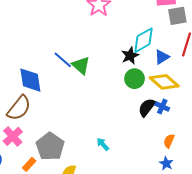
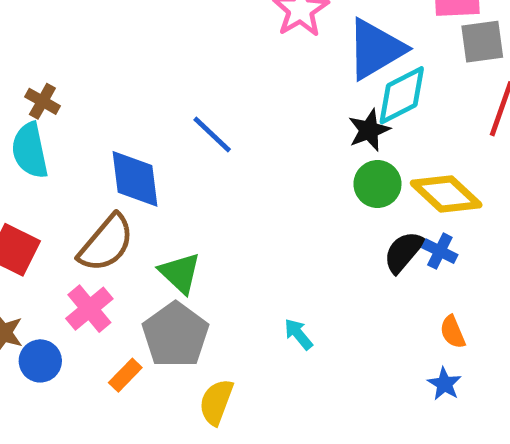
blue triangle: (162, 57) -> (376, 49), moved, size x1.8
green triangle: (81, 65) -> (180, 273), moved
orange semicircle: (169, 141) -> (453, 332), turned -48

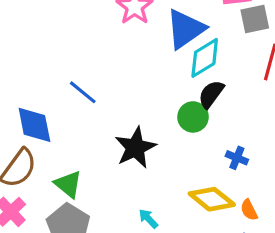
black star: (369, 130) -> (135, 148), moved, size x1.5
yellow diamond: (446, 194) -> (212, 199), moved
black semicircle: (404, 252) -> (211, 94), moved

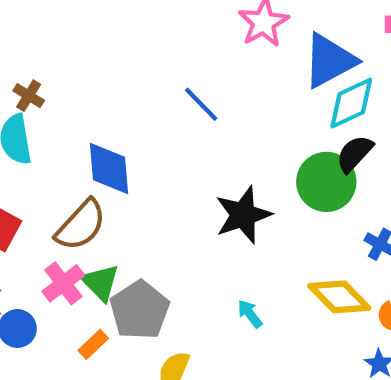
blue line: (83, 92) -> (201, 104), moved
green circle: (193, 117) -> (326, 182), size x1.4
green triangle: (68, 184) -> (100, 282), moved

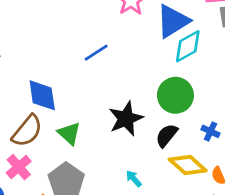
blue line: (201, 104) -> (96, 53), turned -75
black semicircle: (354, 154) -> (167, 135), moved
green triangle: (100, 282) -> (69, 133), moved

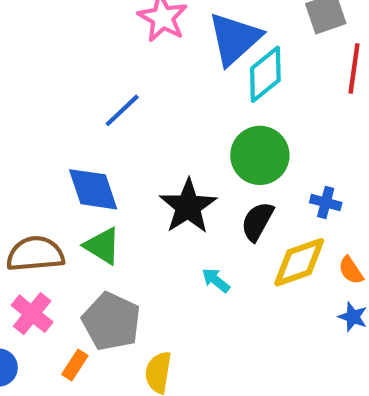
blue diamond: (42, 95) -> (93, 189), moved
brown semicircle: (27, 131) -> (35, 254), turned -124
yellow diamond: (188, 165) -> (299, 262), turned -51
cyan arrow: (134, 179) -> (216, 280), moved

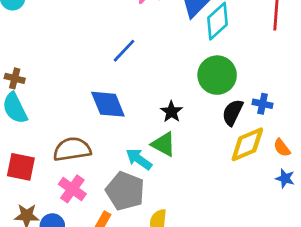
black star: (188, 206) -> (171, 112), size x0.6
black semicircle: (257, 221) -> (233, 112), moved
green triangle: (102, 246) -> (164, 144), moved
cyan arrow: (216, 280) -> (139, 159), moved, size x1.4

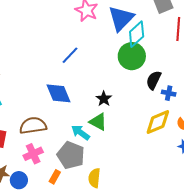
green circle: (217, 75) -> (132, 56), moved
black semicircle: (233, 112) -> (154, 80), moved
pink cross: (72, 189) -> (33, 154), turned 30

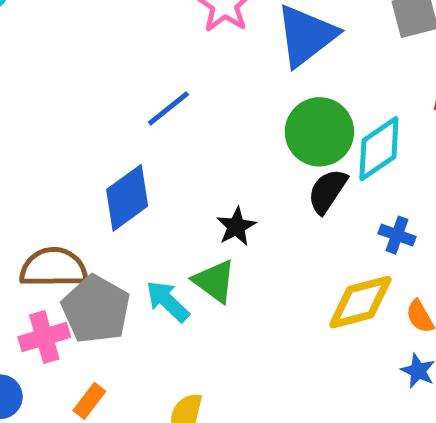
cyan diamond: (137, 34) -> (379, 149), moved
black semicircle: (154, 80) -> (327, 191), moved
blue diamond: (58, 93) -> (127, 198), turned 68
gray pentagon: (71, 155) -> (96, 309), moved

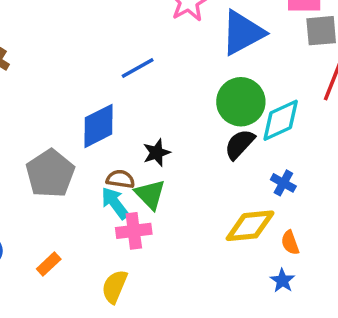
black star: (236, 227) -> (157, 153), moved
brown semicircle: (54, 268) -> (120, 179), moved, size x0.6
gray pentagon: (96, 309) -> (50, 174), moved
pink cross: (44, 337) -> (134, 231), moved

